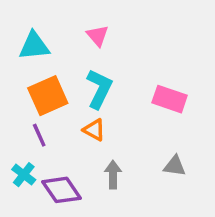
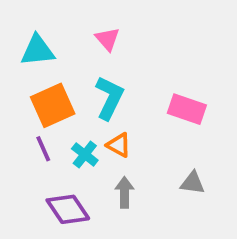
orange triangle: (94, 130) -> (119, 145), moved
cyan cross: (24, 175) -> (85, 154), moved

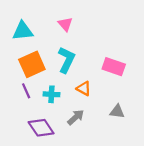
orange triangle: (119, 145) -> (84, 89), moved
cyan cross: (85, 154) -> (51, 94), turned -35
gray arrow: (124, 192) -> (76, 117), turned 48

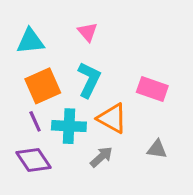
orange triangle: (84, 89) -> (112, 118), size x1.5
cyan cross: (51, 94) -> (69, 126), size x1.5
purple diamond: (41, 128) -> (33, 160), moved

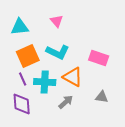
cyan L-shape: (89, 80) -> (58, 52), turned 90
purple diamond: (33, 160) -> (22, 104), turned 30

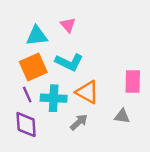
cyan triangle: (20, 27) -> (37, 36), moved
pink rectangle: (99, 58) -> (133, 81), moved, turned 72

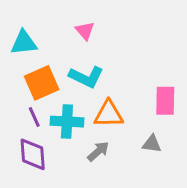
cyan triangle: (37, 36) -> (24, 43), moved
orange triangle: (87, 92) -> (109, 114), turned -30

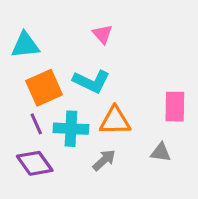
pink triangle: (85, 31) -> (102, 34), moved
purple diamond: (33, 154) -> (35, 163), turned -32

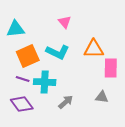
orange triangle: (115, 121) -> (94, 49), moved
purple line: (36, 124) -> (23, 79), turned -48

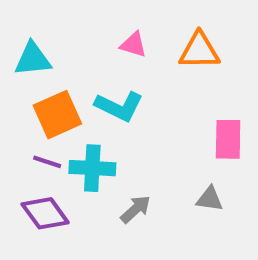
pink triangle: (65, 22) -> (133, 45), turned -32
orange triangle: (94, 49) -> (199, 51), moved

